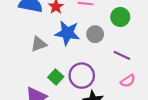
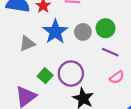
green circle: (120, 17) -> (106, 28), moved
blue star: (67, 33) -> (55, 32), turned 30

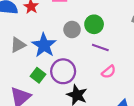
blue star: (55, 32) -> (44, 45), moved

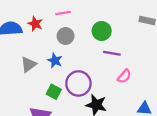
gray circle: (72, 30) -> (66, 36), moved
blue star: (44, 45) -> (55, 60), size x0.6

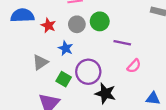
red star: (35, 24) -> (48, 25), moved
green circle: (102, 31) -> (100, 21), moved
gray triangle: (29, 64) -> (40, 62), moved

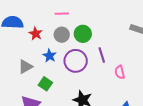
purple line: (122, 43) -> (102, 55), turned 56
pink semicircle: (134, 66) -> (120, 72), moved, turned 120
purple circle: (88, 72) -> (76, 61), moved

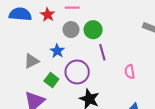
red star: (36, 34) -> (48, 15), moved
purple line: (102, 55) -> (102, 52), moved
purple circle: (76, 61) -> (77, 72), moved

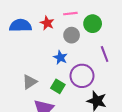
green circle: (93, 30) -> (93, 24), moved
gray triangle: (31, 61) -> (30, 82), moved

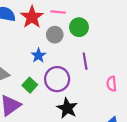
red star: (47, 23) -> (32, 17), size x1.5

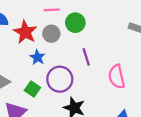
red star: (32, 17) -> (25, 32), moved
pink semicircle: (112, 84) -> (117, 77), size x1.5

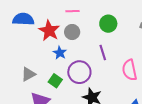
green circle: (75, 23) -> (108, 24), moved

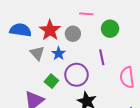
pink line: (72, 11) -> (86, 14), moved
blue semicircle: (23, 19) -> (20, 30), moved
gray triangle: (28, 74) -> (37, 53), moved, turned -49

